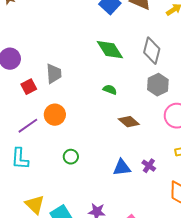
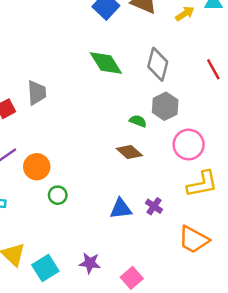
green semicircle: (110, 90) -> (138, 121), moved
orange circle: (55, 115) -> (37, 167), moved

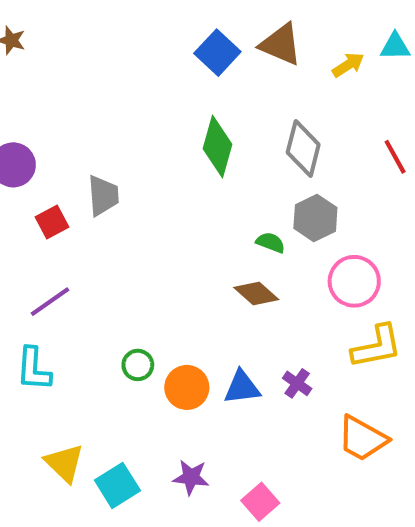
green diamond: (106, 63) -> (217, 147), turned 48
orange circle: (37, 167) -> (187, 387), moved

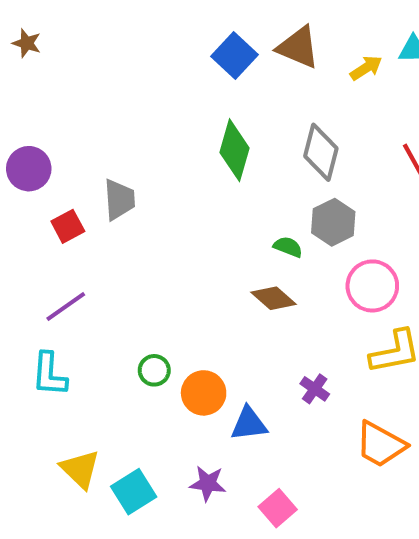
blue triangle: (242, 387) -> (249, 424), moved

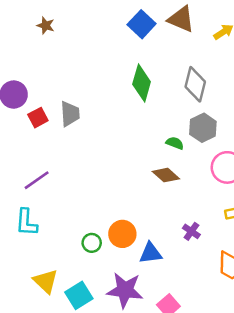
brown star: (27, 43) -> (46, 25), moved
red square: (68, 226) -> (38, 118), moved
green circle: (154, 370) -> (92, 243), moved
purple star: (208, 483) -> (125, 290), size x1.6

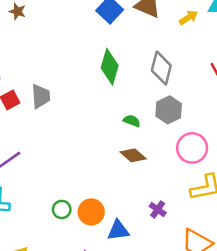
green semicircle: (175, 143) -> (132, 121), moved
green circle: (92, 243) -> (62, 209), moved

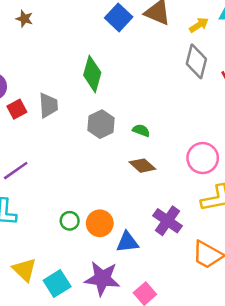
green diamond: (110, 67) -> (92, 74), moved
gray diamond: (161, 68) -> (196, 61), moved
gray hexagon: (169, 110) -> (101, 124), moved
purple cross: (158, 209) -> (168, 221), size x1.6

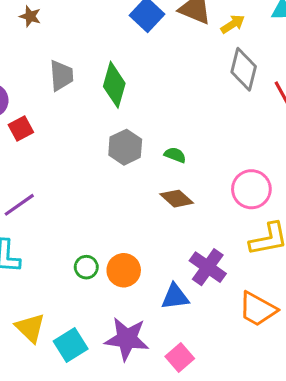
yellow arrow: (199, 25) -> (233, 24), moved
gray trapezoid: (48, 105) -> (61, 76), moved
blue triangle: (127, 242) -> (175, 297), moved

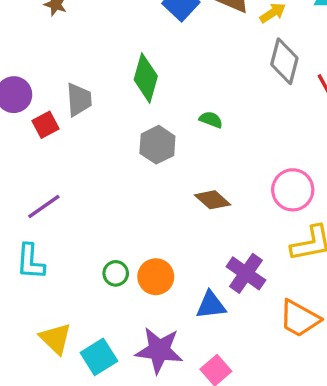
gray trapezoid: (61, 76) -> (79, 100), moved
green semicircle: (175, 155) -> (211, 120), moved

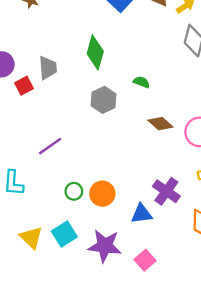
brown diamond: (213, 200) -> (160, 124), moved
purple line: (44, 207) -> (50, 146), moved
cyan square: (99, 357) -> (64, 234), moved

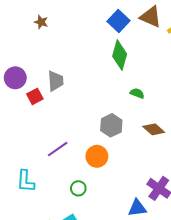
green diamond: (95, 52) -> (120, 55), moved
gray hexagon: (104, 100) -> (111, 125), moved
orange circle: (102, 194) -> (97, 156), moved

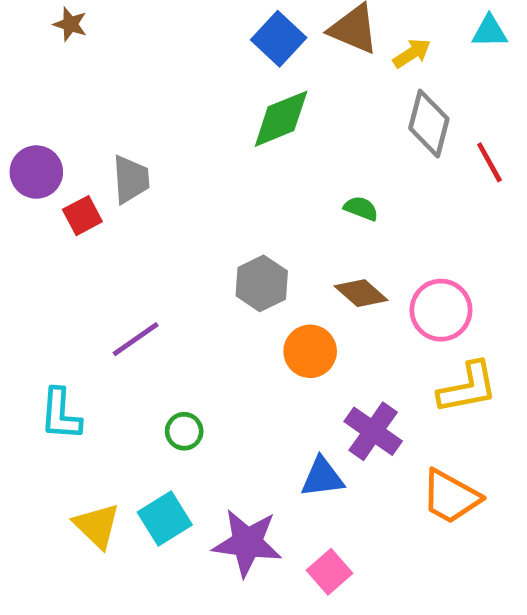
brown star: (41, 22) -> (70, 24), moved
green diamond: (120, 55) -> (281, 119), turned 52
green semicircle: (137, 93) -> (361, 208), moved
orange circle: (97, 156) -> (310, 351), moved

